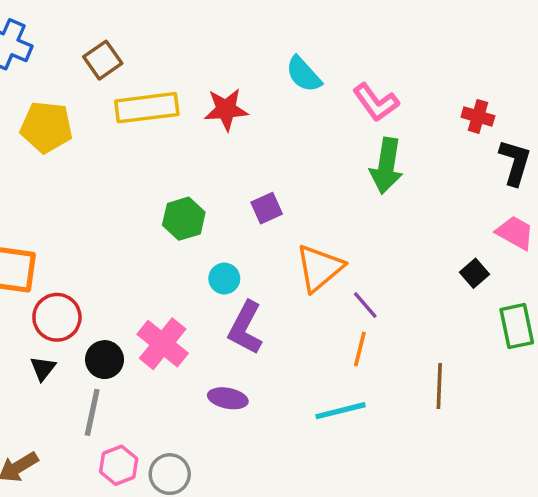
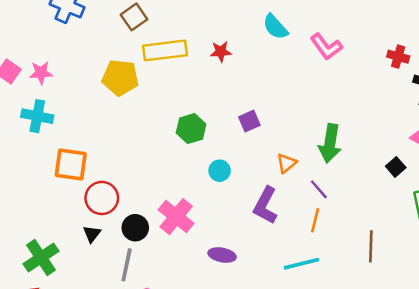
red star: (226, 109) -> (221, 52), size x0.7
yellow pentagon: (46, 127) -> (120, 78), moved
green arrow: (386, 166) -> (330, 143), moved
orange triangle: (319, 268) -> (287, 163), size x0.6
purple L-shape: (245, 328) -> (265, 205), moved

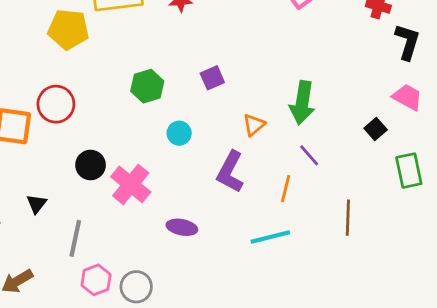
purple line: (319, 189) -> (309, 155), moved
red circle: (102, 198) -> (56, 104), moved
black circle: (135, 228) -> (91, 165), moved

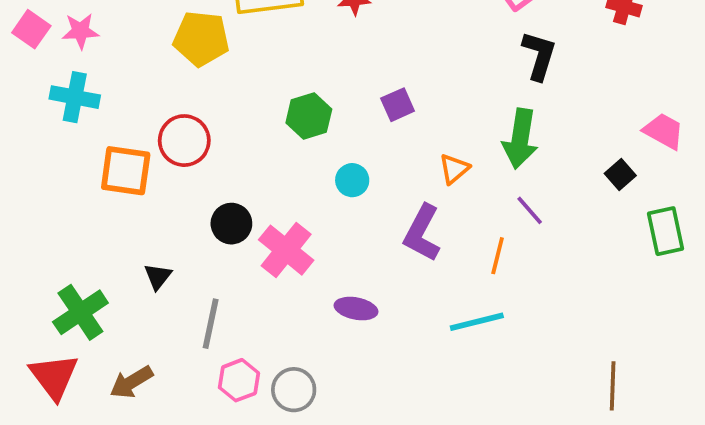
black L-shape: (407, 42) -> (539, 56), moved
brown line: (348, 218) -> (613, 386), moved

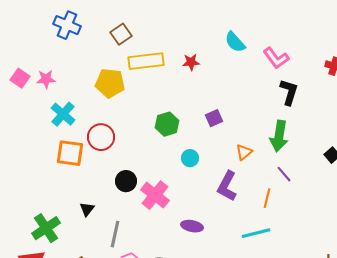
cyan cross: (75, 97) -> (63, 114), moved, turned 30

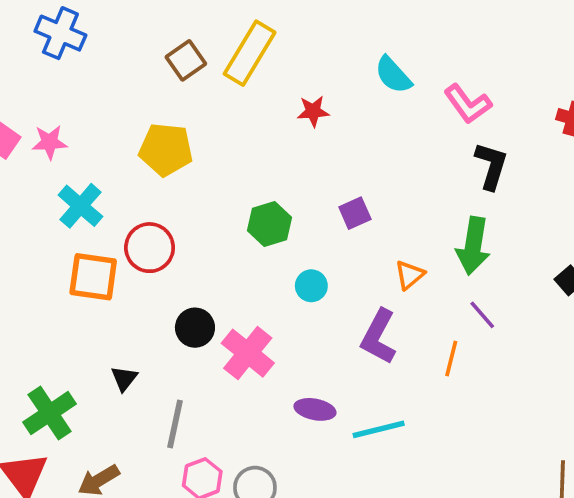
blue cross: (67, 25) -> (60, 33), moved
yellow rectangle: (146, 61) -> (250, 53), moved, turned -52
cyan line: (256, 233) -> (379, 429), moved

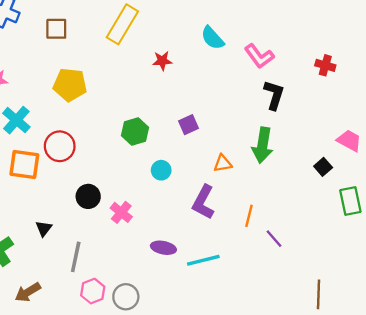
brown square: (186, 60) -> (56, 29), moved, turned 35
orange triangle: (410, 275) -> (223, 163), turned 30
purple line: (482, 315) -> (274, 239), moved
pink cross: (248, 353) -> (121, 212), size x0.7

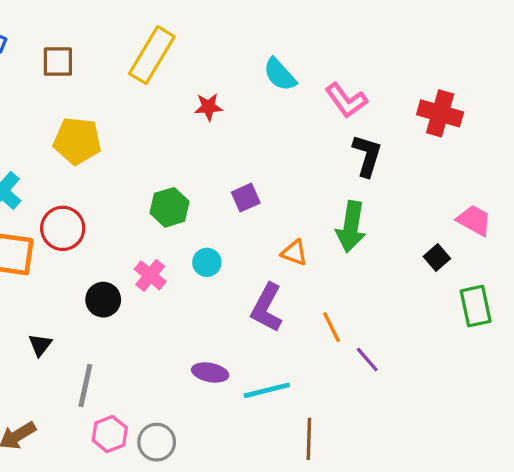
red cross: (325, 65) -> (440, 113), size x1.5
orange triangle: (223, 163) -> (294, 253), turned 30
pink cross: (121, 212) -> (150, 275), moved
orange line: (249, 216) -> (332, 327), turned -40
brown line: (318, 294) -> (309, 439), moved

